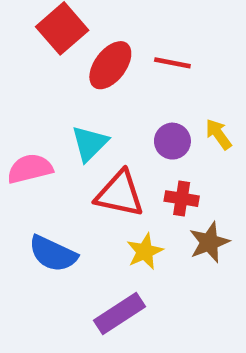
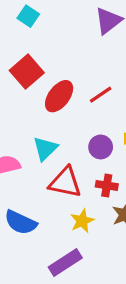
red line: (172, 63) -> (101, 95), turned -45

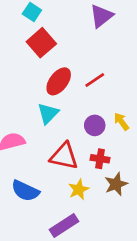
red square: (27, 72) -> (41, 43), moved
cyan triangle: (45, 149) -> (48, 113), moved

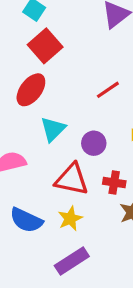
red ellipse: (59, 81) -> (31, 90), moved
purple circle: (95, 125) -> (94, 143), moved
yellow star: (79, 189) -> (70, 219), moved

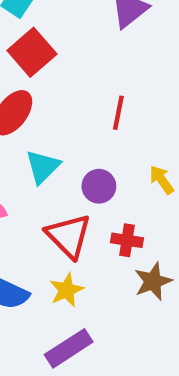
red line: (108, 90) -> (118, 113), turned -45
red triangle: (72, 179) -> (69, 236), turned 33

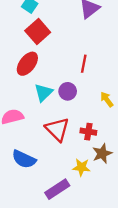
purple circle: (99, 186) -> (68, 91), moved
yellow star: (66, 290) -> (81, 167), moved, turned 30

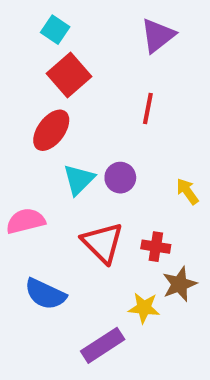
red line: (84, 64) -> (148, 109), moved

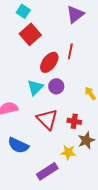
red ellipse: (51, 130) -> (49, 62), moved

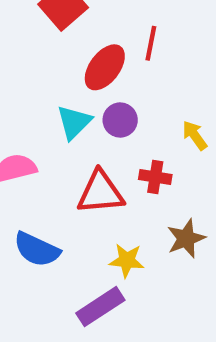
red triangle: (47, 119) -> (100, 192), turned -50
red cross: (74, 121) -> (155, 177), moved
yellow star: (68, 152) -> (127, 260), moved

